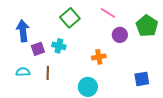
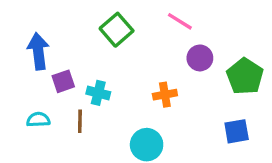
green pentagon: (147, 26) -> (245, 76), moved
cyan cross: (59, 46) -> (98, 93), moved

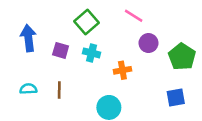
purple square: (63, 81) -> (61, 50), moved, turned 35
cyan cross: (98, 93) -> (92, 53), moved

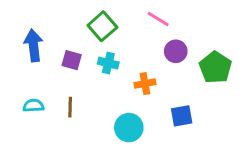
blue square: (176, 98) -> (182, 116), moved

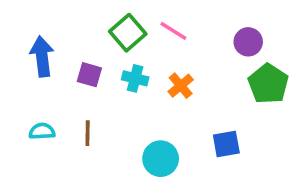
pink line: (158, 19) -> (173, 31), moved
purple circle: (176, 51) -> (248, 42), moved
orange cross: (145, 84) -> (181, 86), moved, turned -30

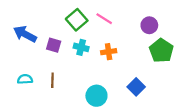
blue arrow: (42, 56) -> (25, 34), turned -55
orange cross: (181, 86) -> (109, 52), turned 32
blue square: (226, 144) -> (136, 87), turned -35

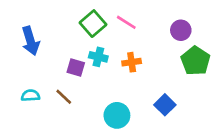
blue arrow: (25, 34) -> (30, 41), turned -135
purple square: (54, 45) -> (76, 68), moved
brown line: (52, 80) -> (64, 97), turned -48

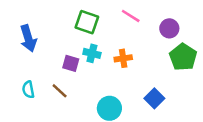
pink line: (126, 22) -> (131, 16), moved
green square: (93, 24) -> (87, 22), turned -30
cyan semicircle: (30, 95) -> (28, 90), turned -98

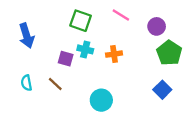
blue square: (154, 98) -> (162, 90), moved

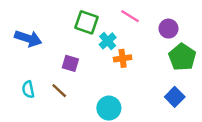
blue arrow: (26, 36) -> (28, 38), turned -55
cyan cross: (85, 49) -> (108, 41), moved, turned 35

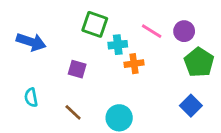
pink line: (130, 16) -> (152, 31), moved
cyan cross: (108, 41) -> (118, 45), turned 35
brown line: (59, 91) -> (73, 112), moved

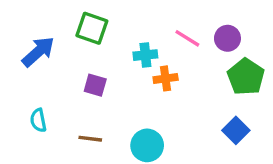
green square: (95, 24) -> (92, 28), moved
blue arrow: (31, 42) -> (38, 52), turned -60
brown line: (73, 112) -> (90, 139), turned -36

